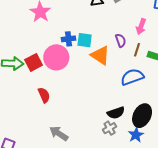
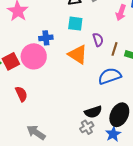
pink arrow: (141, 27) -> (121, 13), moved
cyan square: (85, 40) -> (75, 24), moved

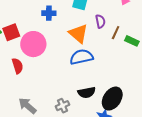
pink circle: (34, 56) -> (33, 44), moved
blue semicircle: (110, 76) -> (81, 57), moved
gray cross: (87, 127) -> (62, 106), moved

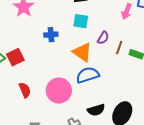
purple semicircle: (100, 21) -> (103, 38), turned 48
pink circle: (33, 44) -> (59, 91), moved

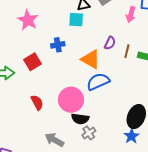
cyan square: (81, 21) -> (76, 20), moved
red square: (15, 57) -> (33, 62), moved
black semicircle: (96, 110) -> (80, 119), moved, turned 30

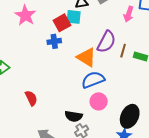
purple semicircle: (110, 43) -> (106, 42), size x1.6
red square: (33, 62) -> (62, 23), moved
pink circle: (71, 100) -> (99, 101), moved, size x0.7

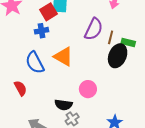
orange triangle: (86, 57) -> (63, 57), moved
blue semicircle: (93, 80) -> (35, 63), moved, turned -95
black ellipse: (130, 116) -> (118, 56), moved

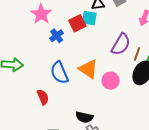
blue cross: (41, 31) -> (57, 36), moved, turned -32
pink circle: (88, 89) -> (111, 81), moved

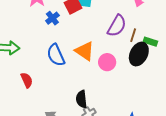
red semicircle: (43, 97) -> (27, 80), moved
black semicircle: (84, 117) -> (81, 99), turned 72

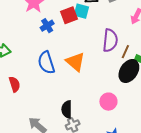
purple semicircle: (117, 26) -> (110, 40), turned -30
pink circle: (107, 62) -> (108, 102), moved

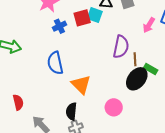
brown line: (125, 52) -> (135, 59), turned -32
orange triangle: (75, 62) -> (81, 85), moved
red semicircle: (15, 84) -> (18, 102), moved

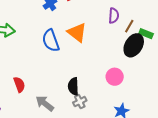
purple semicircle: (121, 47) -> (114, 16), size x0.7
brown line: (135, 59) -> (129, 26), turned 40
orange triangle: (81, 85) -> (77, 32), moved

